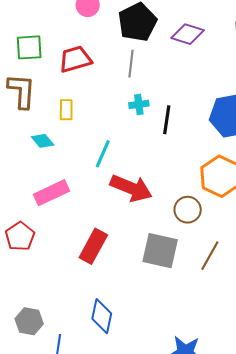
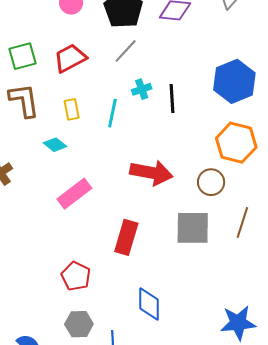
gray line: (131, 64) -> (126, 51), turned 48
cyan line: (103, 154) -> (112, 113), moved
red pentagon: (20, 236) -> (76, 276), moved

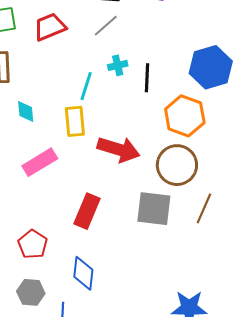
yellow rectangle: (72, 109) -> (75, 121), moved, size x1.4
orange hexagon: (236, 143) -> (185, 116), moved
cyan diamond: (55, 145) -> (26, 111), turned 40
brown circle: (211, 182) -> (177, 165), size x1.5
blue diamond: (149, 304) -> (83, 273), moved

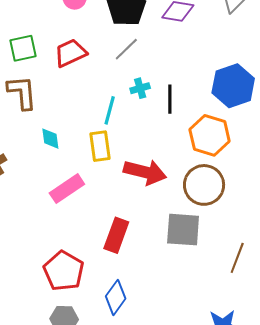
brown line: (204, 208) -> (237, 258), moved
red pentagon: (33, 244) -> (64, 271), size x1.4
blue diamond: (83, 273) -> (116, 297), turned 32

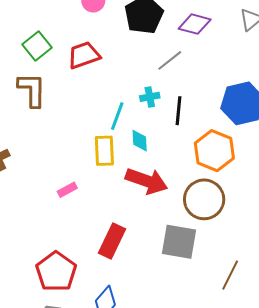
green square: (23, 48) -> (37, 46), turned -32
gray line: (126, 49) -> (170, 60), moved
cyan diamond: (50, 139) -> (140, 141), moved
pink rectangle: (67, 189) -> (67, 190), size x0.6

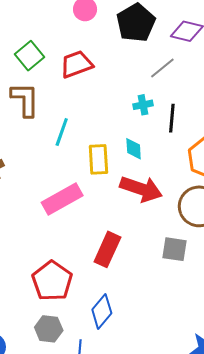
cyan line: (117, 116) -> (62, 132), moved
pink rectangle: (67, 190) -> (62, 199), size x2.0
gray square: (179, 242) -> (174, 249), size x0.7

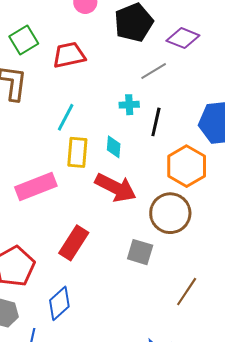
cyan line: (62, 132) -> (66, 117), moved

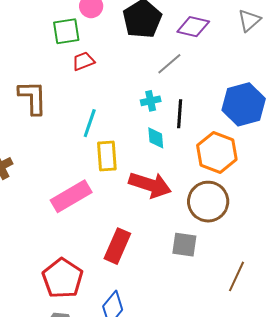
green square: (24, 40) -> (66, 31), moved, turned 32
red trapezoid: (69, 55) -> (83, 61), size x0.7
cyan diamond: (114, 147) -> (156, 138), moved

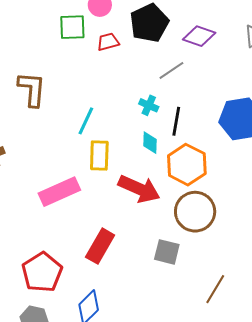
red trapezoid: (83, 61) -> (108, 42), moved
cyan cross: (151, 101) -> (149, 105), turned 30
orange hexagon: (217, 152) -> (187, 165), moved

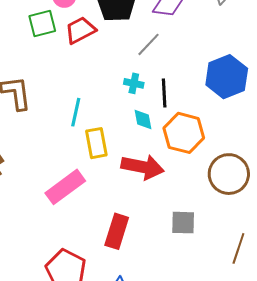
red trapezoid: (108, 42) -> (80, 30), size x1.4
brown circle: (195, 212) -> (229, 174), moved

